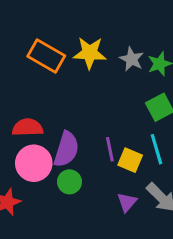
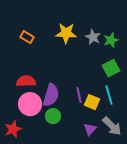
orange rectangle: (46, 56) -> (27, 37), moved, size x0.6

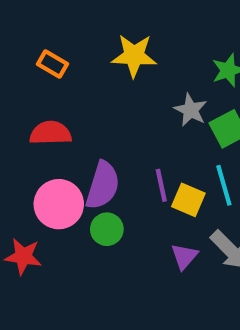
gray star: (93, 37) -> (191, 110), moved
red semicircle: (26, 81) -> (50, 133), moved
red star: (13, 129) -> (23, 256), turned 30

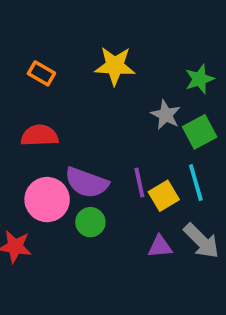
purple semicircle: (103, 185) -> (87, 183), turned 93
yellow square: (188, 200) -> (164, 196), turned 36
purple triangle: (184, 256) -> (160, 247), turned 44

